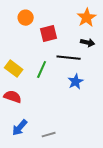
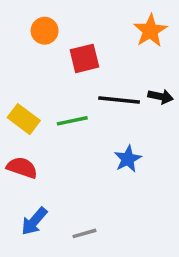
black arrow: (88, 43) -> (161, 97), moved
green line: (42, 70) -> (72, 121), turned 54
blue star: (76, 82) -> (128, 159), moved

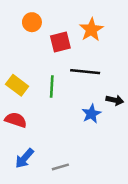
orange star: (150, 31) -> (91, 30), moved
black arrow: (161, 97) -> (115, 100), moved
green line: (72, 121) -> (52, 87), turned -75

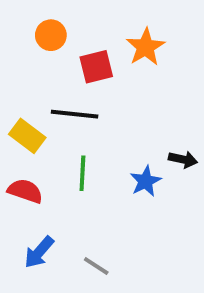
black line: (85, 72) -> (75, 114), moved
green line: (52, 87) -> (82, 173), moved
gray line: (60, 167) -> (96, 266), turned 49

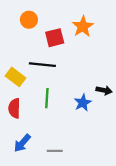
red semicircle: (25, 191) -> (14, 108), turned -108
gray line: (96, 266) -> (55, 151), turned -32

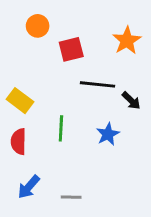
orange star: (83, 26) -> (127, 41), moved
black line: (42, 65) -> (98, 84), moved
black arrow: (104, 90) -> (131, 101), moved, turned 32

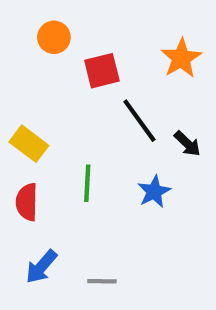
black line: (98, 84) -> (139, 121), turned 48

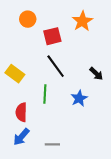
orange star: (181, 58) -> (82, 21), moved
black line: (139, 121) -> (56, 66), moved
red semicircle: (27, 202) -> (21, 112), moved

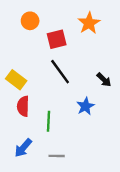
green line: (45, 94) -> (49, 121), moved
red semicircle: (21, 112) -> (23, 106), moved

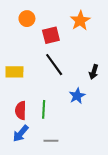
yellow rectangle: (16, 80) -> (14, 72), turned -36
black arrow: (104, 80) -> (94, 72), turned 64
red semicircle: (23, 106) -> (21, 110), moved

